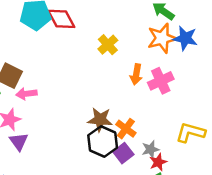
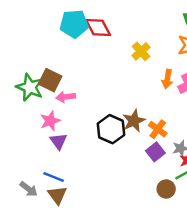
brown star: (100, 120) -> (134, 121), turned -30
black hexagon: (103, 142) -> (111, 129), moved

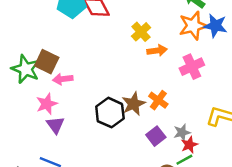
orange arrow: (167, 79) -> (157, 50), moved, turned -108
orange cross: (158, 129) -> (158, 100), moved

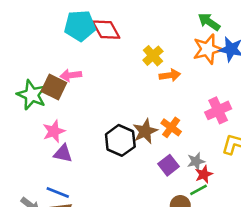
pink cross: (192, 67) -> (218, 110), moved
pink arrow: (63, 79) -> (71, 75), moved
purple triangle: (55, 125) -> (63, 153), turned -42

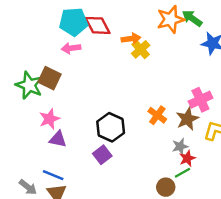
orange star: (208, 49) -> (171, 19), moved
pink arrow: (71, 75) -> (71, 48), moved
orange arrow: (170, 75) -> (131, 39), moved
brown star: (145, 131) -> (187, 119), moved
purple square: (169, 165) -> (102, 155), moved

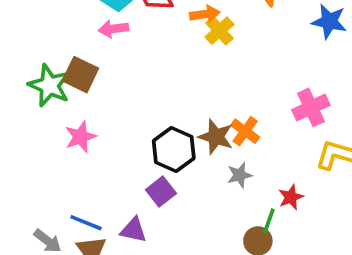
brown star: (187, 119) -> (216, 137), moved, turned -30
purple triangle: (58, 139) -> (134, 230), moved
gray star: (180, 146) -> (240, 175), moved
green line: (182, 173) -> (269, 221), moved, turned -42

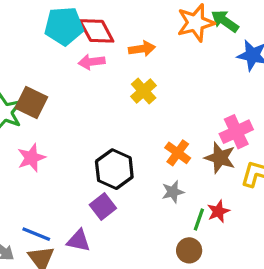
pink arrow: (113, 29) -> (92, 62), moved
yellow cross: (219, 31) -> (144, 91), moved
brown star: (216, 137) -> (220, 158), moved
green line: (269, 221) -> (199, 220), moved

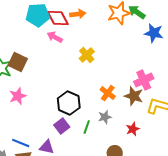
orange arrow: (142, 49) -> (78, 14), moved
pink arrow: (92, 62) -> (55, 37), turned 35
green line: (199, 220) -> (87, 127), moved

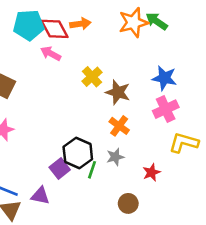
blue star: (154, 33) -> (164, 78), moved
brown star: (134, 96) -> (118, 92), moved
black hexagon: (69, 103) -> (78, 153), moved

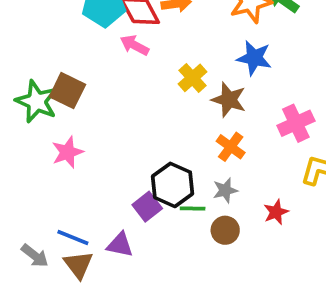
blue star: (164, 78) -> (254, 58), moved
green line: (92, 170) -> (193, 208), turned 72
brown circle: (128, 203) -> (225, 230), moved

